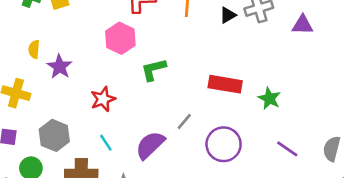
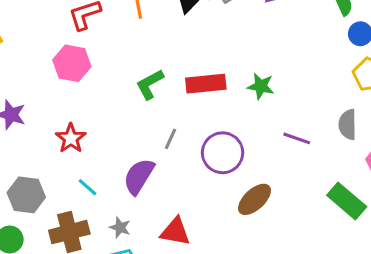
green L-shape: (154, 70) -> (150, 84), moved

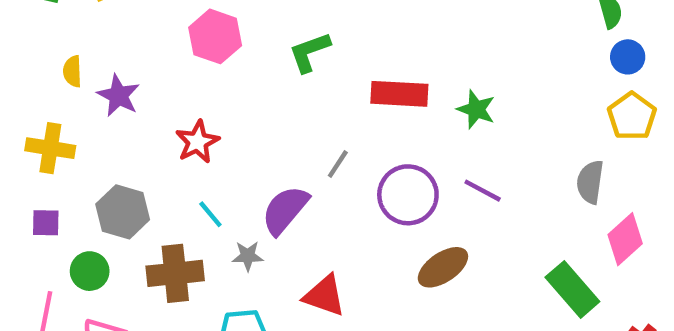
green L-shape: (150, 84) -> (309, 52), moved
purple line: (297, 138) -> (483, 191), moved
gray star: (120, 227) -> (248, 256), moved, turned -30

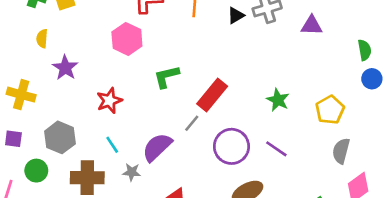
green L-shape: (309, 52) -> (166, 77), moved
yellow semicircle: (72, 71) -> (42, 39), moved
red rectangle: (399, 94) -> (212, 95), moved, turned -60
yellow pentagon: (632, 116) -> (330, 110), moved

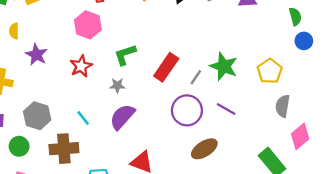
green star: (278, 100) -> (224, 66), size x1.4
red star: (109, 101) -> (81, 66), moved
gray line: (192, 123) -> (196, 77), moved
gray star: (132, 172) -> (117, 86), moved

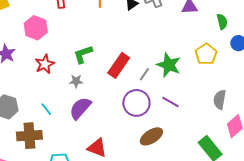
green semicircle: (295, 17) -> (222, 22), moved
pink hexagon: (88, 25) -> (36, 28), moved
yellow pentagon: (270, 71) -> (206, 54), moved

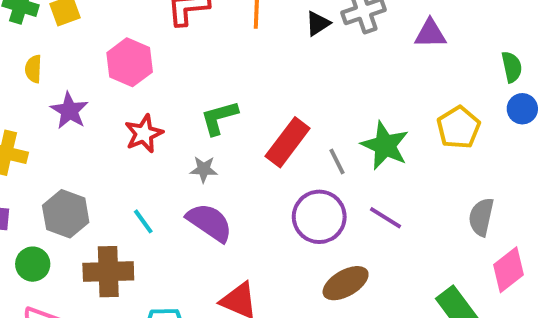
green semicircle: (222, 22) -> (512, 67), moved
gray line: (144, 74) -> (337, 161), turned -64
purple semicircle: (80, 108) -> (210, 222), turned 80

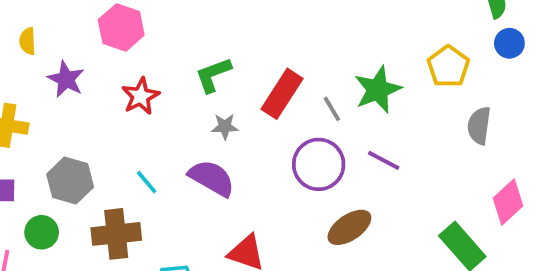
green star: (385, 145) -> (378, 90), turned 30
gray star: (204, 169) -> (225, 126), moved
gray semicircle: (481, 217) -> (479, 126), moved

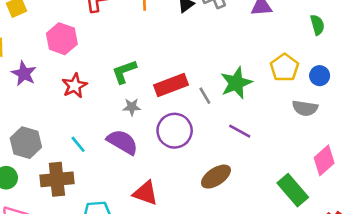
blue circle: (509, 43) -> (320, 76), moved
red rectangle: (282, 94) -> (171, 85), turned 36
gray semicircle: (479, 126) -> (305, 108), turned -90
purple circle: (319, 164) -> (175, 131), moved

